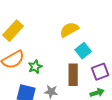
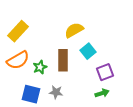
brown rectangle: (73, 75) -> (63, 60), moved

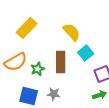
yellow semicircle: (74, 30) -> (72, 32), turned 78
yellow rectangle: (18, 31) -> (27, 28), moved

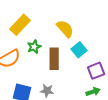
green star: (38, 69) -> (34, 47), moved

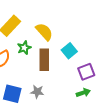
yellow semicircle: (65, 29) -> (44, 32), moved

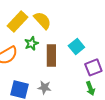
yellow semicircle: (44, 32) -> (42, 20), moved
green arrow: (83, 93) -> (90, 88), turned 88

